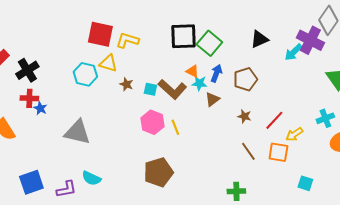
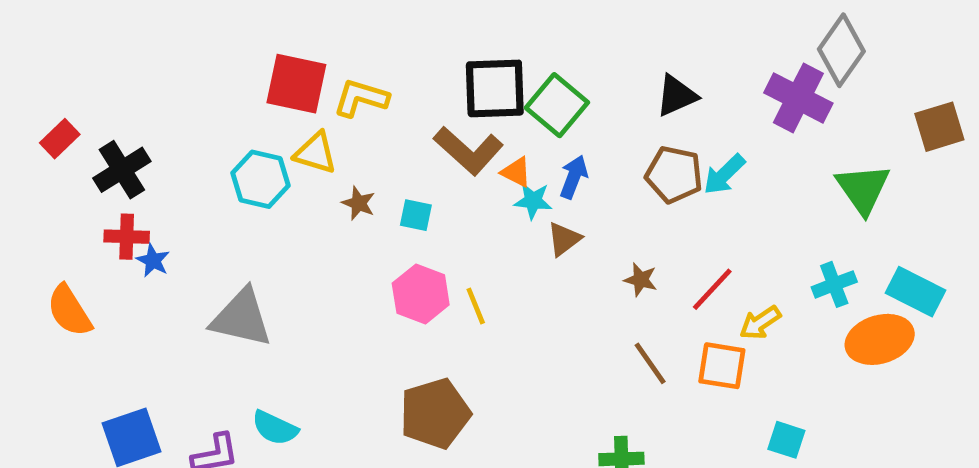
cyan arrow: (293, 52) -> (724, 174), moved
brown pentagon: (245, 79) -> (674, 174), moved, turned 30
brown L-shape: (172, 89) -> (468, 151), moved

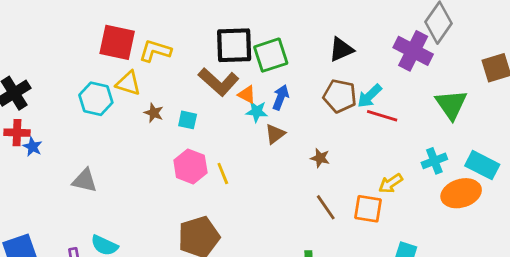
green square: (557, 105) -> (271, 55), turned 32
red line: (712, 289) -> (382, 116), moved, turned 64
gray triangle: (241, 318) -> (85, 181), size x0.7

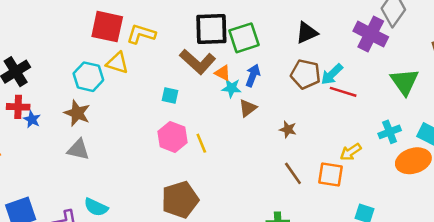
brown star: (154, 113) -> (77, 113), moved, size x1.5

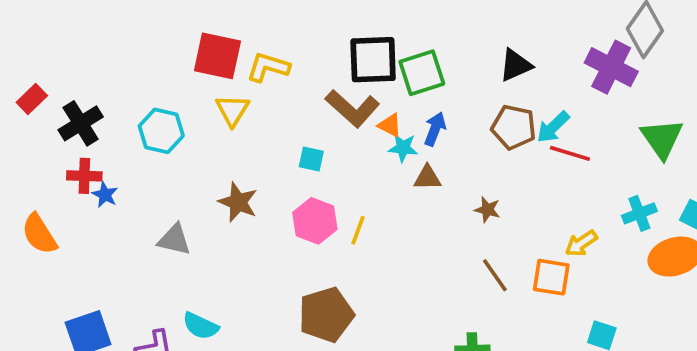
yellow triangle: (117, 63) -> (232, 110), turned 45
cyan hexagon: (88, 77) -> (161, 131), moved
brown triangle: (248, 108) -> (427, 178), turned 36
brown star: (77, 113) -> (238, 202), moved
yellow line: (201, 143) -> (358, 230), turned 42

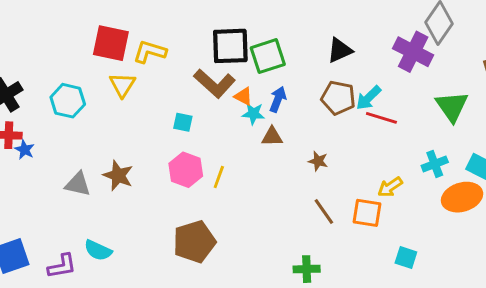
brown star: (238, 202) -> (118, 176), moved

